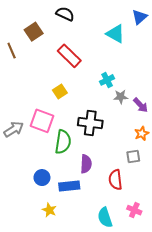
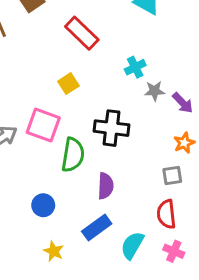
red semicircle: (115, 180) -> (166, 214), moved
blue rectangle: (69, 186) -> (97, 227), moved, turned -30
cyan semicircle: (105, 217) -> (132, 245), moved, turned 48

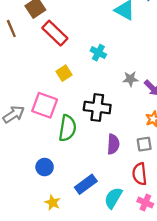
red rectangle: (82, 33) -> (55, 33), moved
cyan cross: (135, 67) -> (98, 53), moved, turned -35
purple semicircle: (106, 186) -> (113, 144), moved

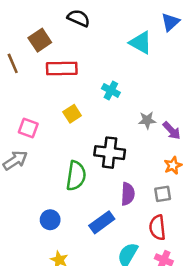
red rectangle: (55, 33) -> (62, 69), turned -45
pink square: (45, 105) -> (28, 128), moved, size x0.7
blue rectangle: (86, 184) -> (102, 222), moved

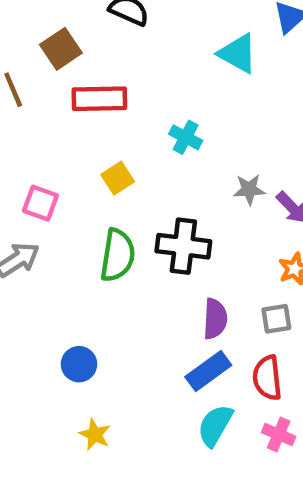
green semicircle: (76, 176) -> (118, 255), moved
blue rectangle: (102, 222) -> (208, 371), moved

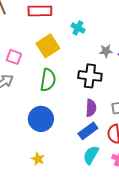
yellow square: (118, 178) -> (48, 46), size x1.6
black cross: (183, 246) -> (90, 76), moved
blue circle: (79, 364) -> (41, 119), moved, size x1.6

